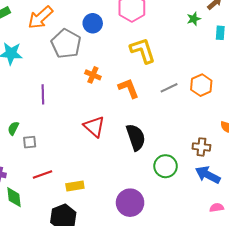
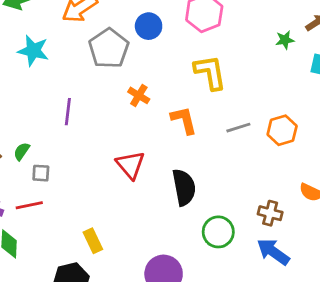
red line: (43, 175) -> (29, 205), moved
yellow rectangle: (75, 186) -> (93, 241), turned 66

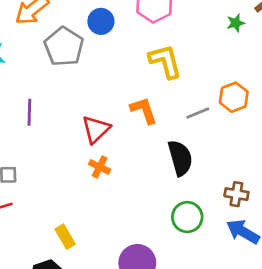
orange cross: (139, 95) -> (100, 167), moved
orange hexagon: (282, 130) -> (234, 97), moved
red triangle: (130, 165) -> (96, 129), moved, turned 32
black semicircle: (184, 187) -> (180, 158), moved

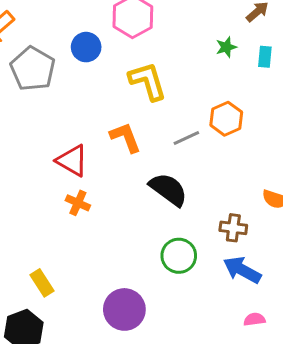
blue circle: (101, 21) -> (86, 47), moved
green star: (236, 23) -> (226, 47), moved
red triangle: (96, 129) -> (72, 161), turned -44
black semicircle: (180, 158) -> (168, 189), turned -36

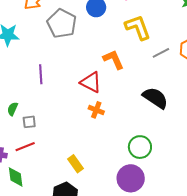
orange L-shape: (125, 137) -> (113, 60), moved
gray line: (186, 138) -> (161, 53), moved
green circle: (179, 256) -> (140, 147), moved

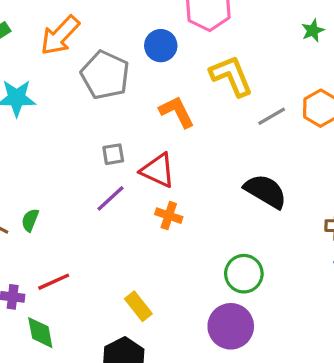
orange L-shape: (113, 60) -> (177, 112), moved
purple line: (41, 74) -> (110, 198), moved, turned 54
gray square: (29, 122) -> (113, 154), moved

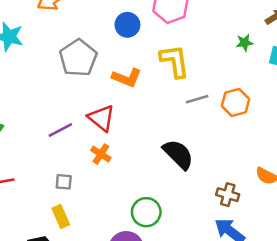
gray pentagon: (105, 75) -> (78, 58), moved
orange L-shape: (177, 112) -> (127, 78), turned 124
gray square: (113, 154) -> (64, 182), moved

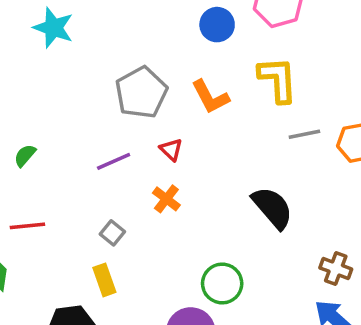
gray pentagon: (78, 58) -> (141, 93), moved
orange L-shape: (127, 78) -> (210, 97), turned 36
red triangle: (101, 118) -> (171, 150), size x0.6
gray square: (64, 182) -> (112, 233), turned 30

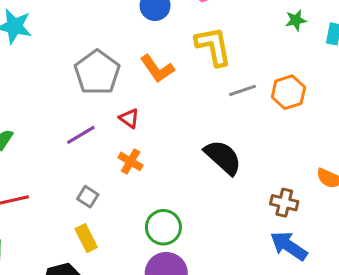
green circle: (222, 283) -> (163, 227), moved

